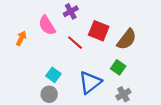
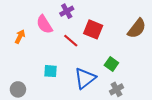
brown semicircle: (127, 39) -> (137, 28), moved
cyan square: (53, 75) -> (50, 71), turned -32
gray circle: (49, 94) -> (18, 89), moved

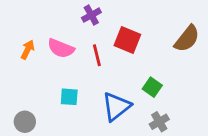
pink semicircle: (44, 24) -> (61, 48), moved, turned -36
red line: (71, 41) -> (97, 55), turned 35

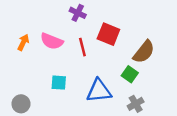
purple cross: (91, 15) -> (78, 13), turned -35
brown semicircle: (187, 39) -> (144, 52), moved
blue triangle: (116, 106) -> (99, 91), turned 32

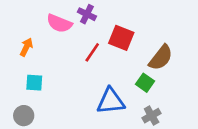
pink semicircle: (52, 41) -> (59, 23), moved
red line: (82, 47) -> (92, 52), turned 48
cyan square: (59, 83) -> (34, 83), moved

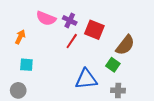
purple cross: (87, 14) -> (70, 20), moved
gray cross: (152, 116) -> (118, 90), turned 32

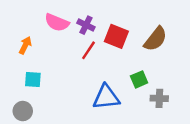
brown semicircle: (125, 45) -> (156, 39), moved
green square: (113, 65) -> (139, 79), turned 32
gray cross: (118, 90) -> (159, 98), moved

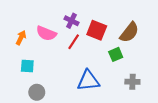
pink semicircle: (57, 23) -> (46, 33), moved
green square: (139, 79) -> (116, 54), moved
gray circle: (23, 111) -> (37, 92), moved

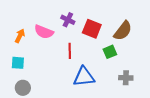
red line: (74, 42) -> (70, 51), moved, turned -35
cyan square: (27, 66) -> (18, 63), moved
gray circle: (37, 92) -> (23, 88), moved

